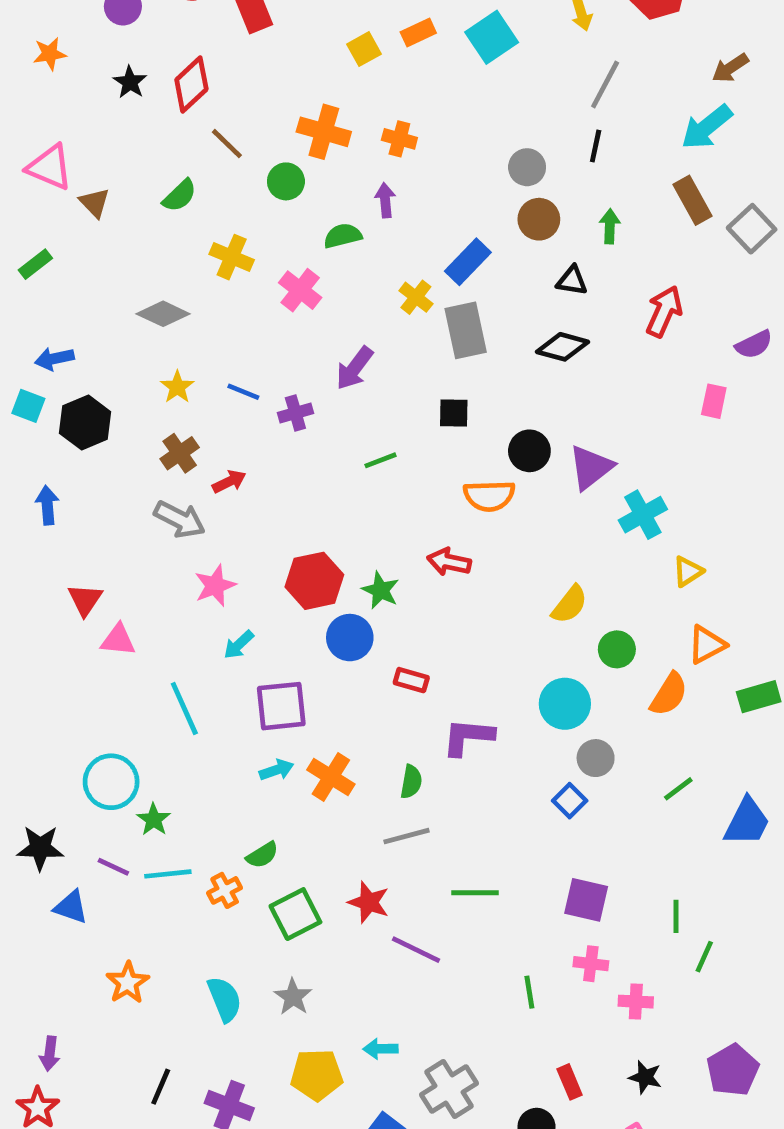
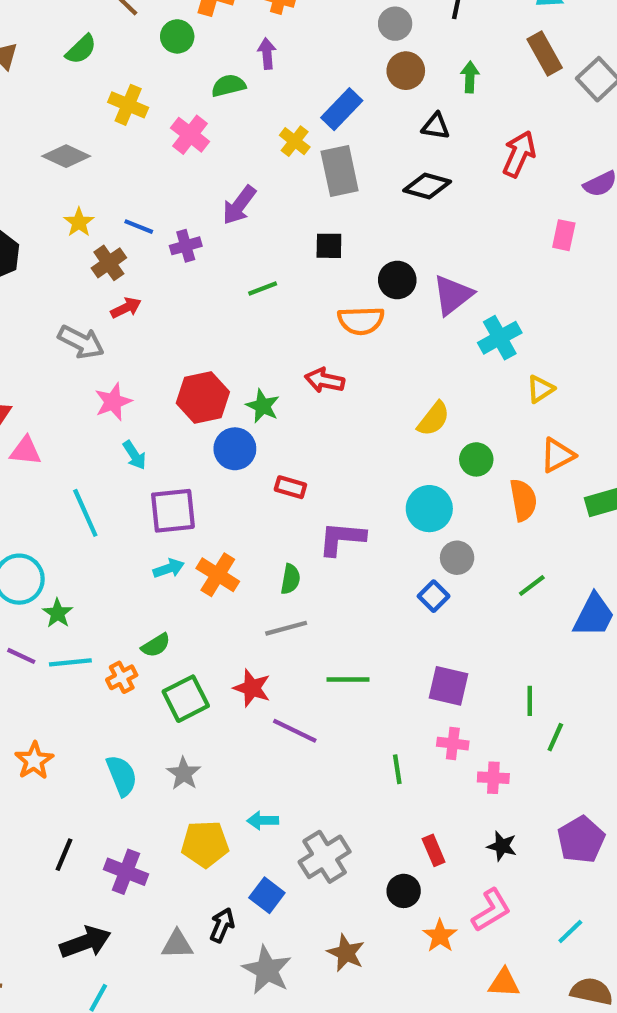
brown cross: (180, 453) -> (109, 263), moved
cyan arrow: (239, 645) -> (134, 455), turned -80
orange semicircle: (669, 694) -> (523, 500), turned -42

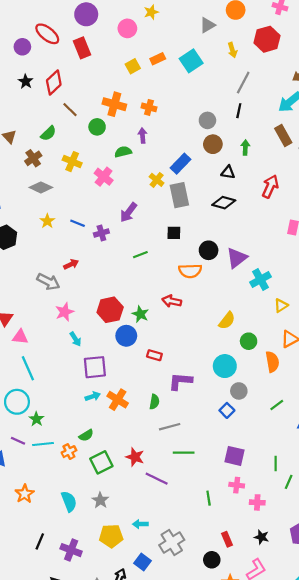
brown cross: (109, 263) -> (33, 158), moved
cyan line: (85, 513) -> (28, 368), moved
gray line: (286, 628) -> (170, 427), moved

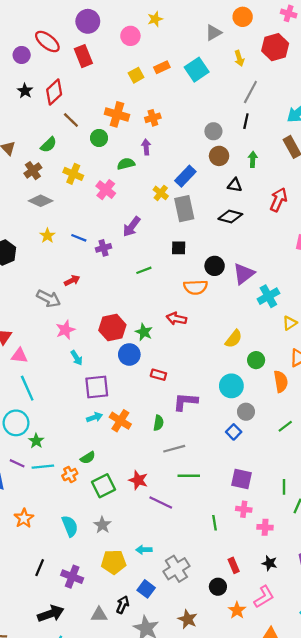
orange cross: (149, 107) -> (153, 118), turned -32

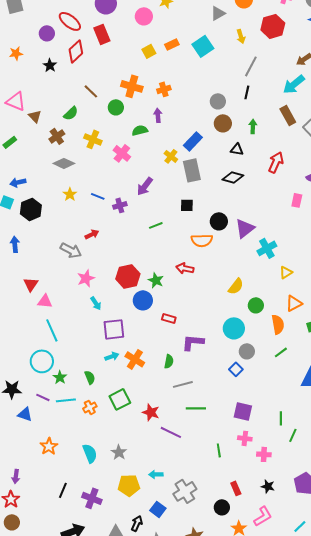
red diamond: (54, 92) -> (76, 51), moved
green line: (285, 426) -> (281, 352), moved
green semicircle: (88, 458) -> (90, 377), moved, turned -80
green square: (104, 486) -> (120, 399), moved

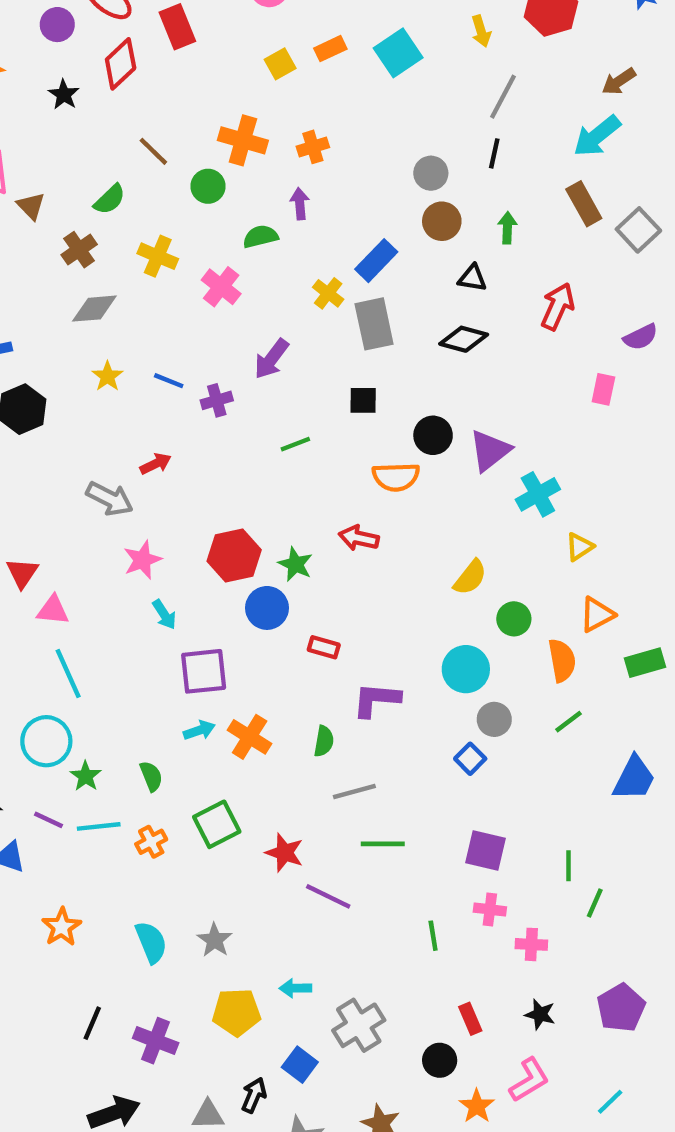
gray diamond: (64, 163) -> (94, 309), turned -30

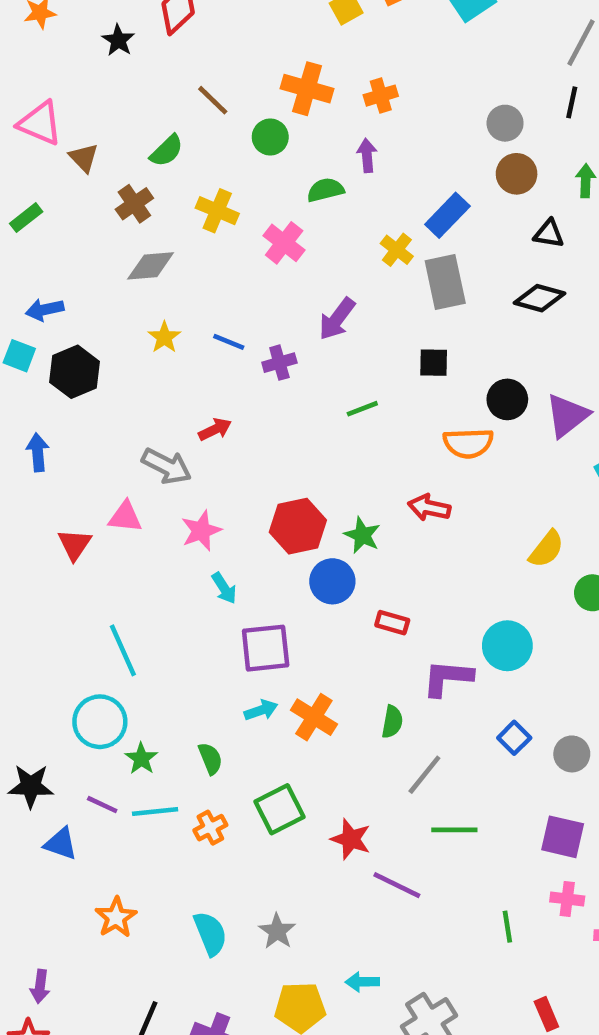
pink triangle: (53, 610) -> (125, 517), moved
cyan circle: (466, 669) -> (507, 646), moved
gray circle: (494, 719) -> (572, 754), moved
blue square: (470, 759) -> (514, 738), moved
gray line: (354, 791) -> (424, 775), turned -36

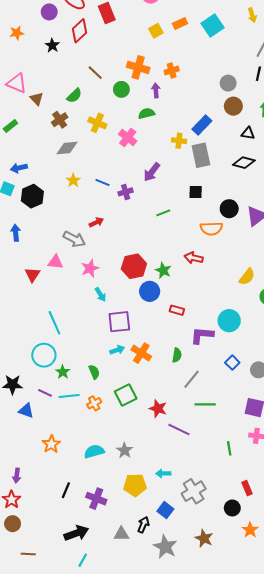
purple arrow: (367, 155) -> (156, 90), moved
yellow cross: (397, 250) -> (179, 141), turned -32
cyan semicircle: (210, 934) -> (94, 451), turned -84

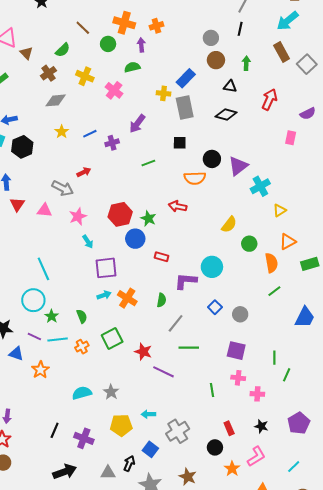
blue line: (103, 183) -> (90, 134), turned -48
red triangle: (32, 275) -> (17, 204), moved
orange star: (51, 444) -> (40, 370), moved

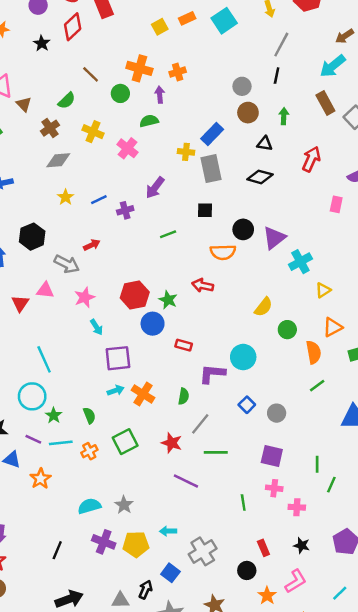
black hexagon: (22, 147) -> (32, 237), moved
red triangle: (17, 204) -> (20, 303), moved
red star: (143, 352) -> (172, 443), moved
purple cross: (84, 438) -> (104, 542), moved

